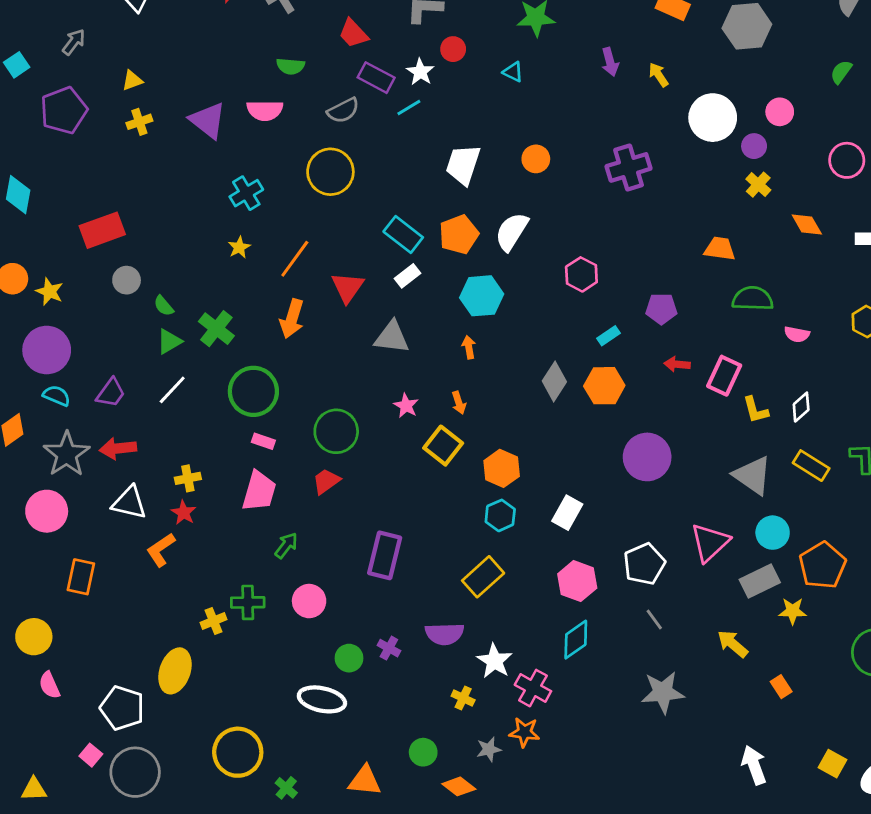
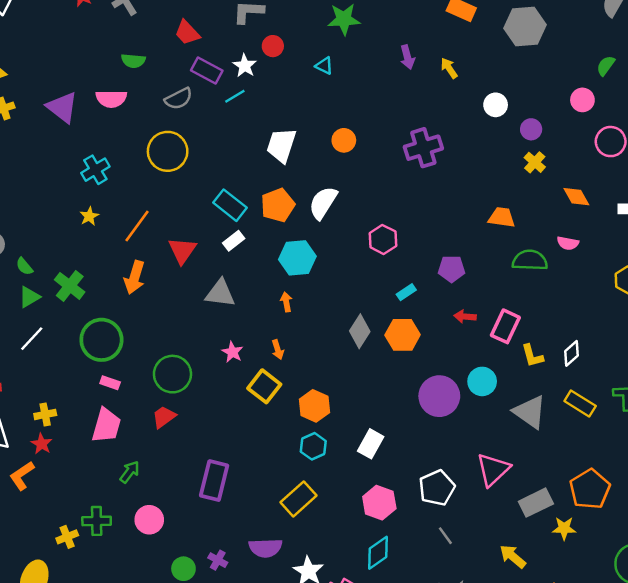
pink circle: (780, 112) -> (582, 100), moved
white circle: (713, 118) -> (496, 105), size x0.6
pink semicircle: (797, 334) -> (568, 243), moved
cyan circle: (773, 533) -> (482, 381), moved

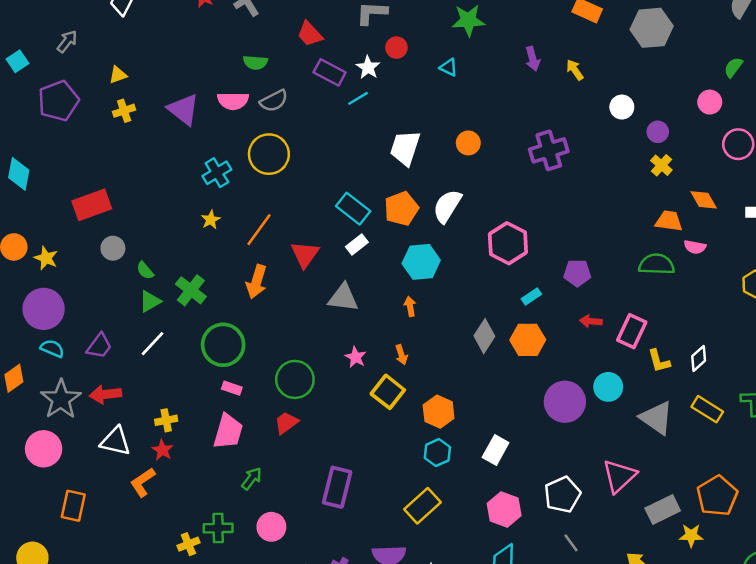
gray semicircle: (179, 99) -> (274, 101), moved
yellow circle: (168, 151) -> (269, 154), moved
orange trapezoid: (502, 217) -> (669, 221), moved
pink hexagon: (383, 239) -> (508, 243), size x1.4

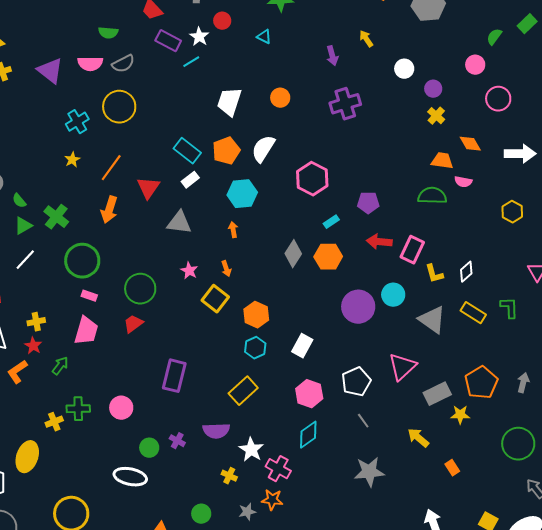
purple arrow: (533, 59) -> (332, 56), moved
red arrow: (591, 321) -> (379, 242), size x1.4
green arrow: (252, 479) -> (60, 366), moved

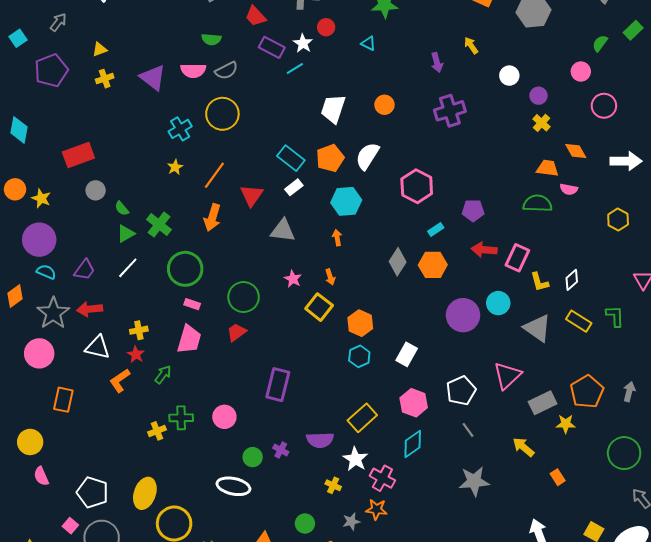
yellow rectangle: (243, 391) -> (362, 418), moved
yellow ellipse: (27, 457) -> (145, 493), moved

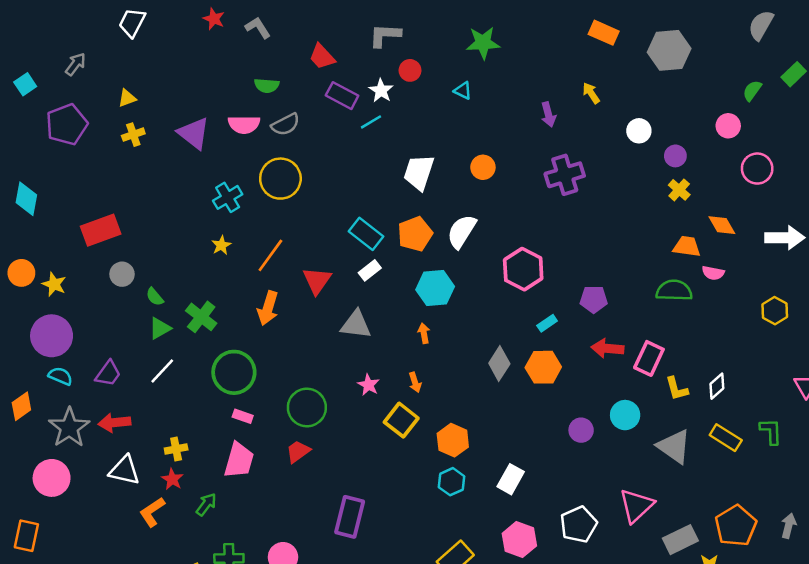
purple circle: (463, 315) -> (581, 430), size x0.6
orange rectangle: (63, 400) -> (26, 536), moved

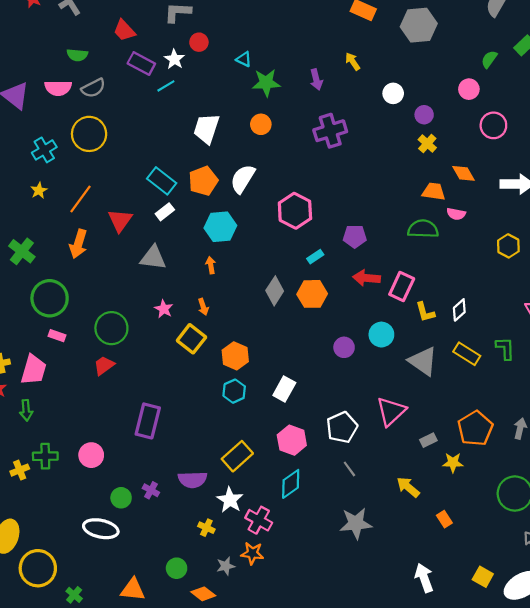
green star: (483, 43) -> (266, 83), moved
pink trapezoid: (239, 460) -> (34, 370), moved
green arrow: (206, 504) -> (26, 410), turned 138
gray rectangle: (680, 540) -> (428, 440), size x0.6

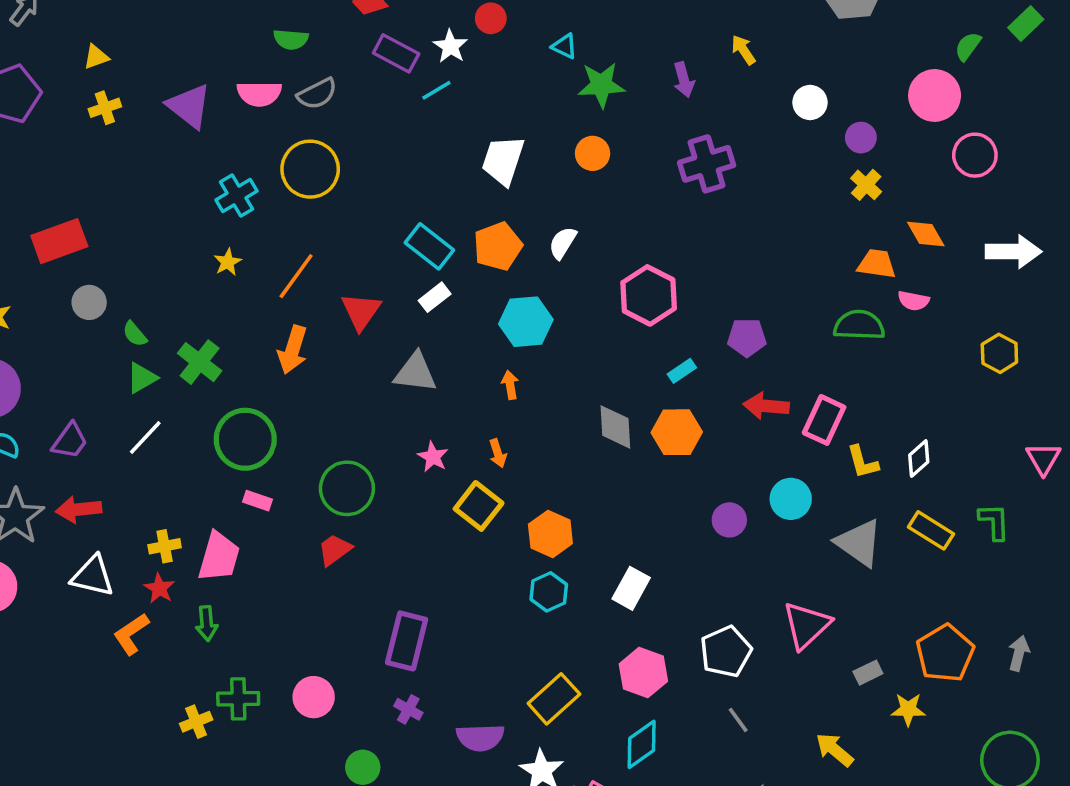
pink circle: (469, 89) -> (935, 95), size x1.5
white semicircle: (243, 179) -> (563, 243), size x0.7
gray diamond: (275, 291) -> (615, 427), turned -36
purple cross: (151, 490) -> (408, 709), moved

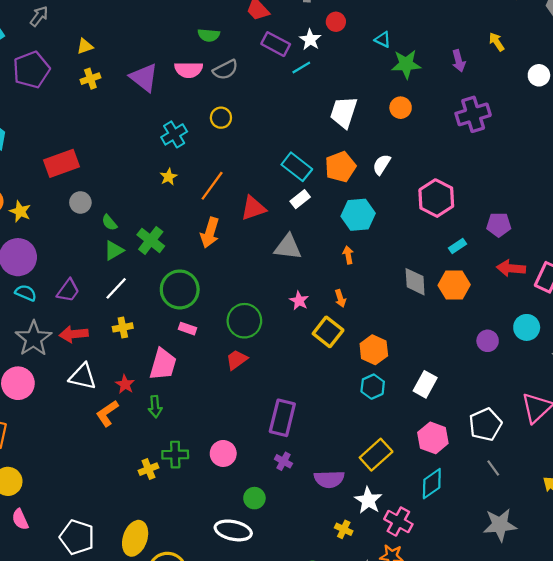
yellow circle: (310, 169) -> (221, 118), size x0.6
red triangle: (361, 311) -> (253, 208), turned 36
yellow cross: (165, 546) -> (123, 327), moved

